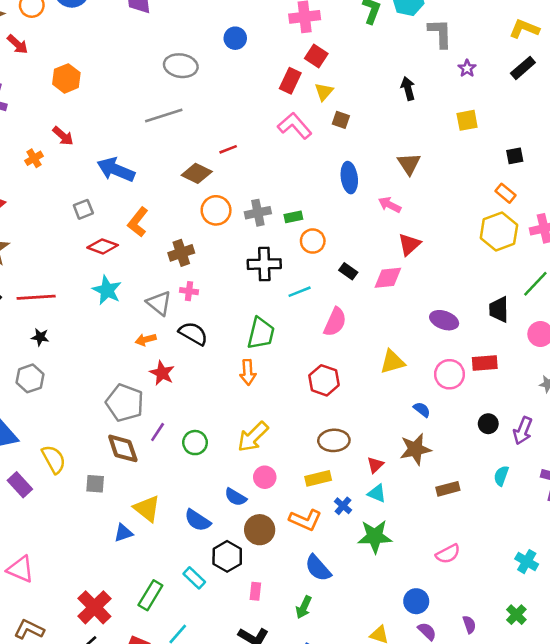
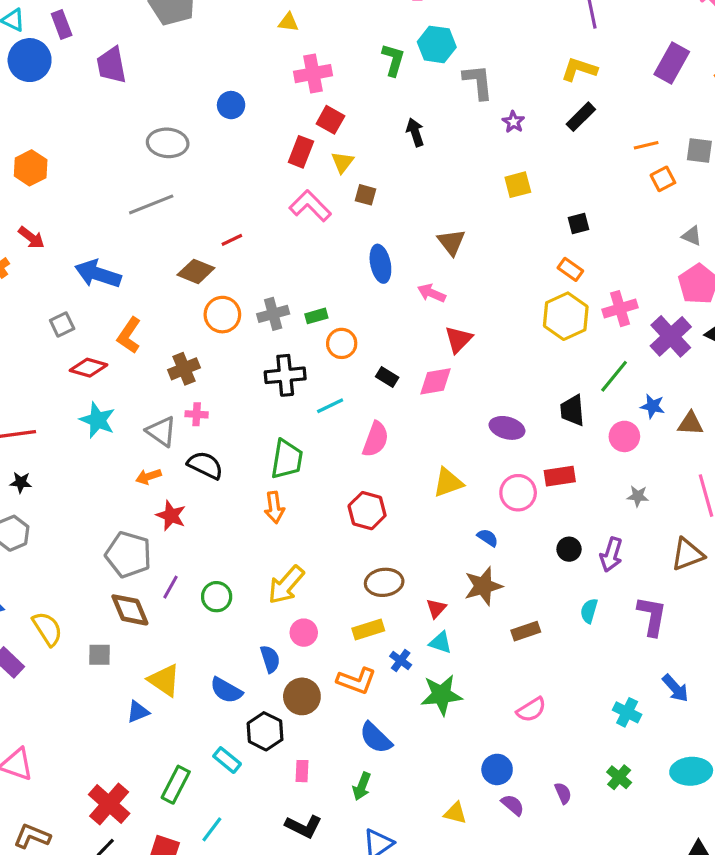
black arrow: (408, 89) -> (415, 132), moved
blue semicircle: (236, 497) -> (270, 659), turned -135

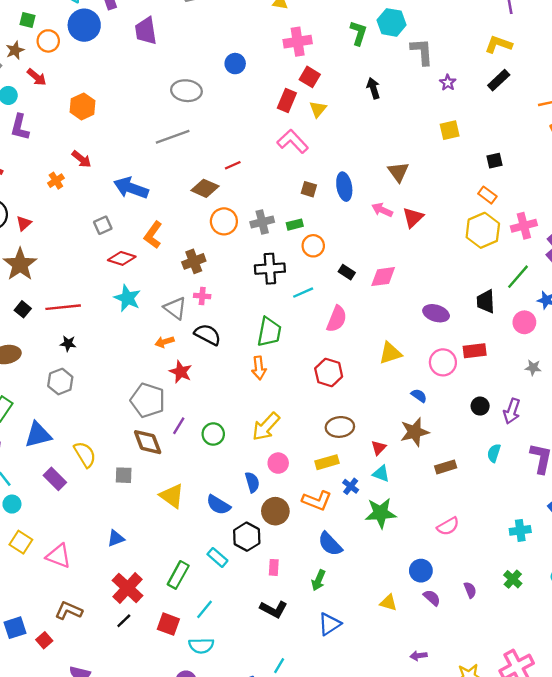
brown square: (365, 195) -> (309, 189), moved
red triangle: (458, 339) -> (413, 217), moved
blue triangle: (138, 712) -> (116, 538), moved
cyan cross: (627, 712) -> (520, 530), turned -36

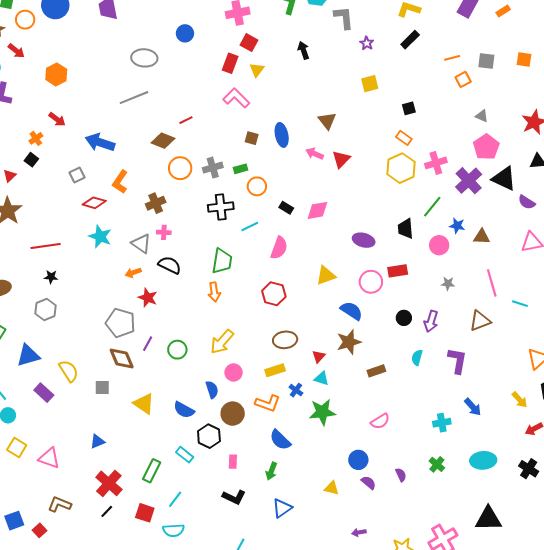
black square: (23, 309) -> (31, 160), moved
blue semicircle: (419, 396) -> (351, 311), size x1.6

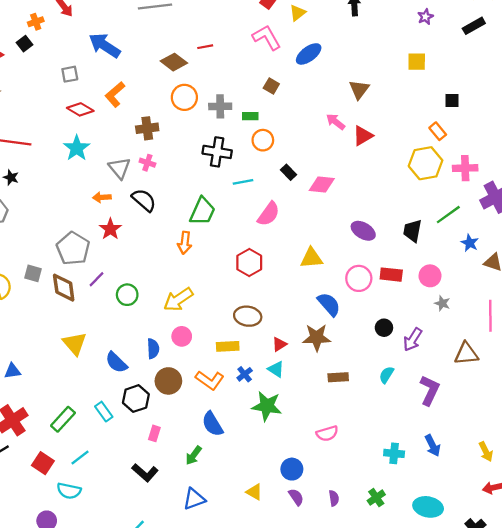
blue ellipse: (282, 135) -> (309, 54), moved, turned 50
pink circle: (439, 245) -> (430, 276), moved
gray square: (102, 387) -> (33, 273), moved

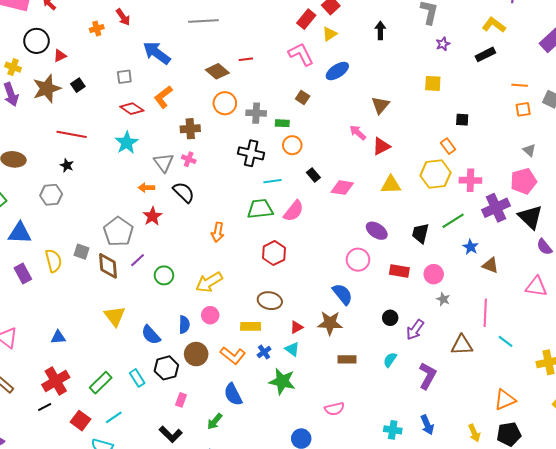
black square: (25, 44) -> (78, 85), moved
green trapezoid: (202, 211) -> (260, 209), moved, turned -124
yellow triangle: (311, 258) -> (391, 185), moved
pink circle: (359, 278) -> (358, 260), moved

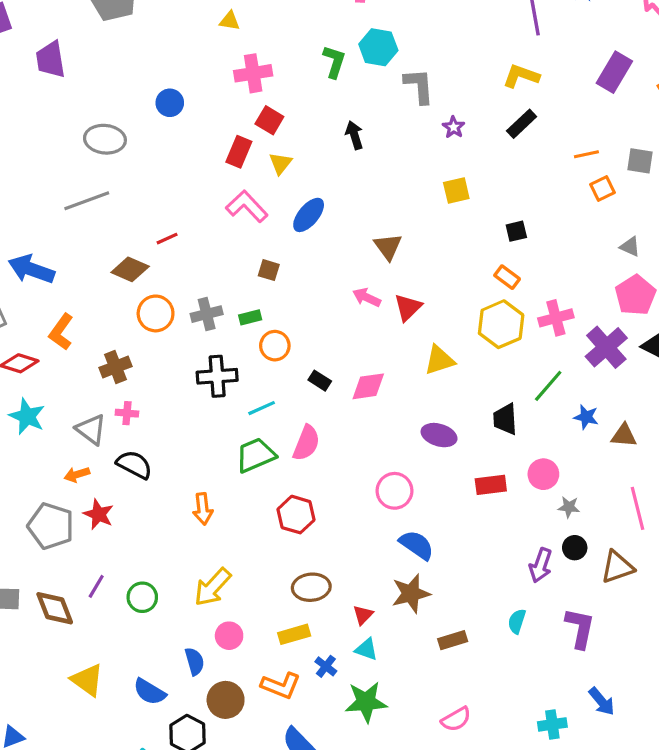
gray pentagon: (118, 232) -> (51, 526), moved
pink circle: (358, 260) -> (395, 491), moved
black circle: (390, 318) -> (575, 548), moved

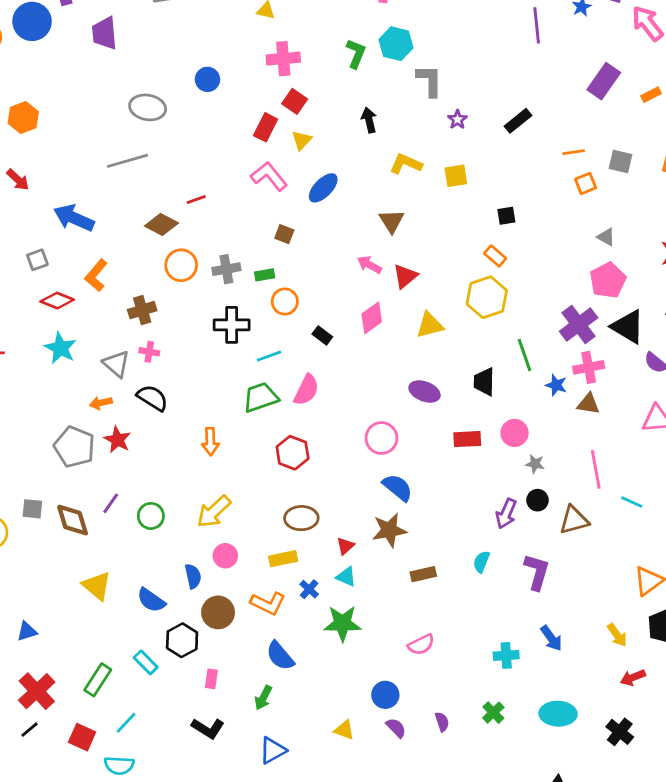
yellow L-shape: (521, 76) -> (406, 164), moved
pink cross: (556, 318) -> (589, 367), moved
pink diamond: (368, 386) -> (372, 318), moved, turned -32
green line: (548, 386) -> (525, 355), turned -64

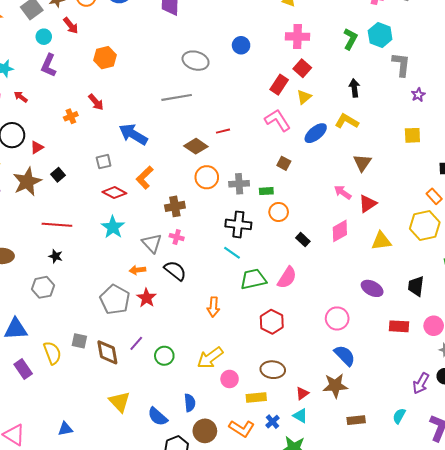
yellow L-shape: (406, 164) -> (347, 121), moved
cyan line: (269, 356) -> (232, 253), moved, turned 48
pink circle: (225, 556) -> (230, 379), moved

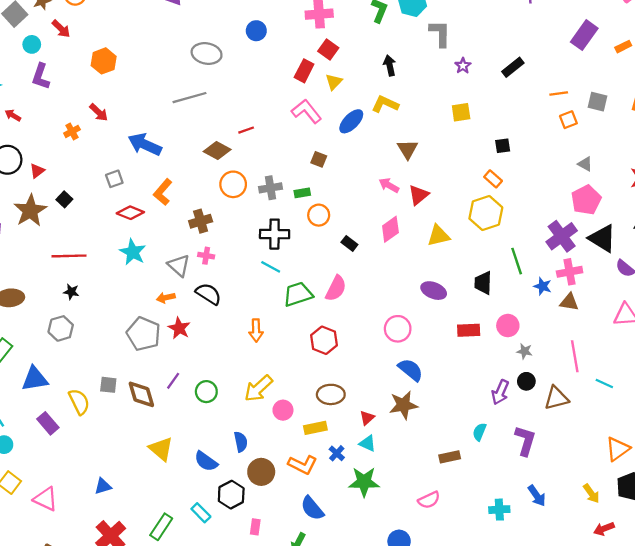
brown rectangle: (356, 420) -> (450, 457), moved

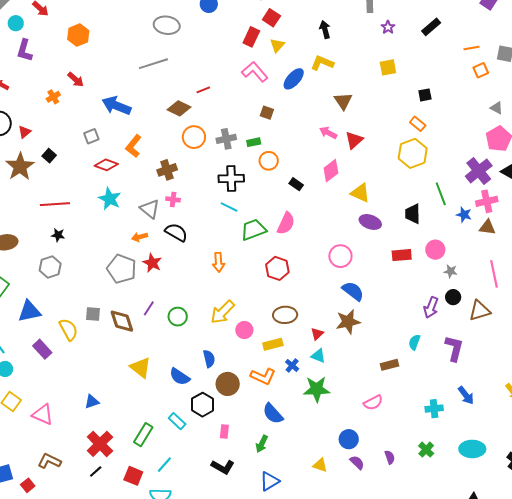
yellow triangle: (438, 236) -> (360, 193), moved, turned 40

